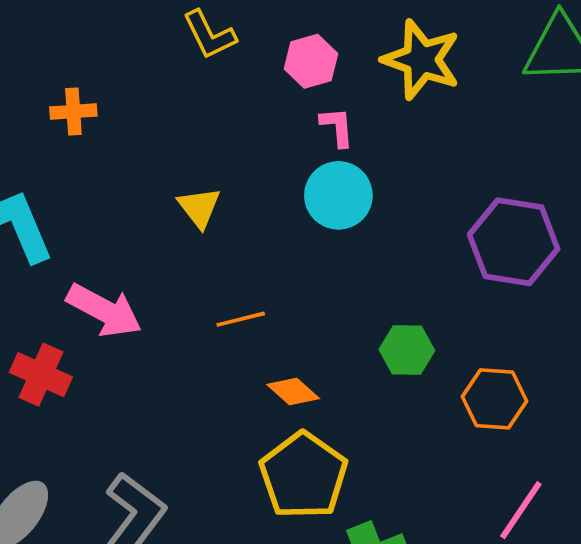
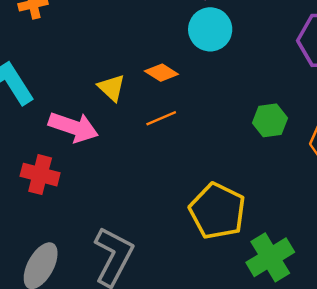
yellow triangle: (199, 207) -> (112, 88), moved
orange diamond: (293, 391) -> (161, 73), moved

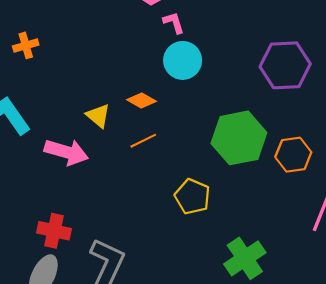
green hexagon: (270, 120) -> (239, 138), size x1.8
red cross: (40, 175) -> (54, 231), moved
yellow pentagon: (217, 211) -> (192, 197), moved, size x0.7

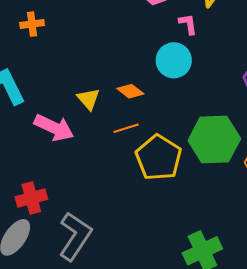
pink L-shape: (174, 23) -> (188, 24), moved
yellow pentagon: (192, 197) -> (159, 158), moved, size x1.4
red cross: (54, 231) -> (31, 198), turned -36

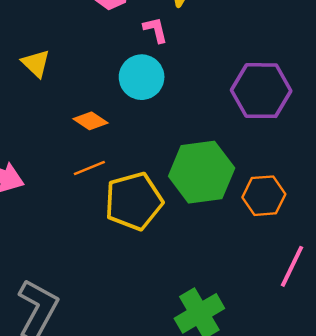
yellow triangle: (88, 99) -> (36, 63), moved
yellow pentagon: (159, 158) -> (134, 201), turned 30

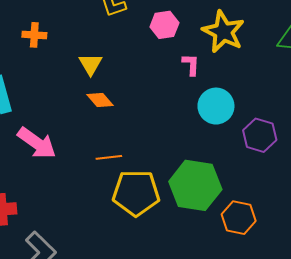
cyan circle: (142, 77) -> (216, 106), moved
purple hexagon: (261, 91) -> (260, 135), size x0.7
orange diamond: (90, 121) -> (100, 100), moved

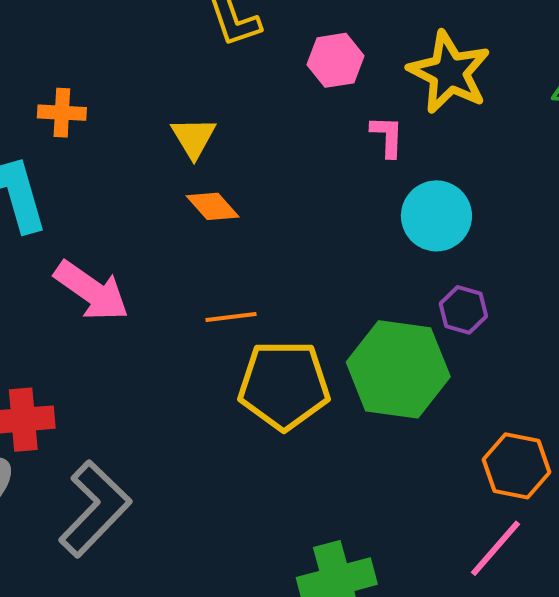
orange cross: (34, 35) -> (62, 113), moved
purple hexagon: (260, 135) -> (463, 310), moved, size x0.7
orange hexagon: (239, 218) -> (516, 466), moved

